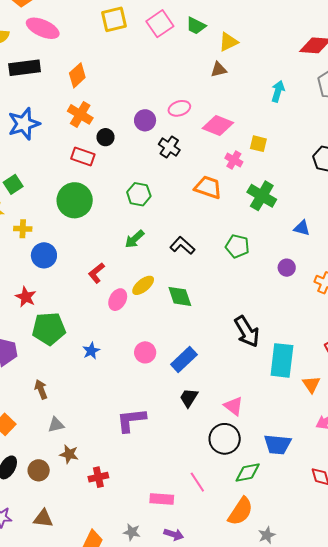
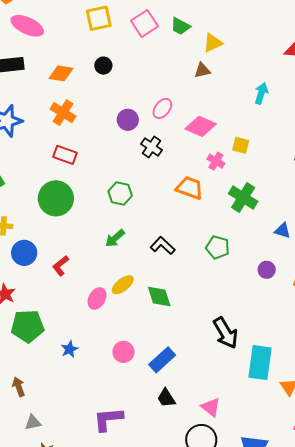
orange diamond: (77, 75) -> (61, 73), turned 50
pink ellipse: (179, 108) -> (162, 108), turned -35
black circle: (105, 137) -> (103, 66), moved
red L-shape: (96, 273) -> (61, 266), moved
black trapezoid: (189, 398) -> (166, 398), turned -65

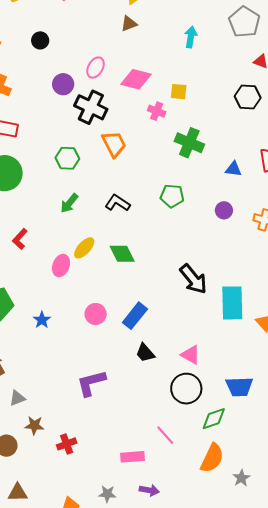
black circle: (103, 66) -> (40, 40), moved
black cross: (151, 147) -> (91, 107), size x1.5
orange trapezoid: (190, 188) -> (114, 144), moved, turned 52

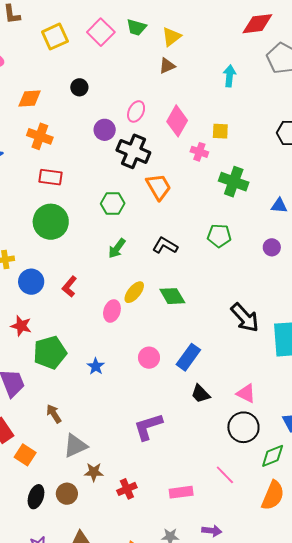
pink diamond: (136, 79) -> (177, 121), turned -72
gray triangle: (17, 398) -> (75, 446), size x1.5
pink rectangle: (132, 457) -> (181, 492), moved

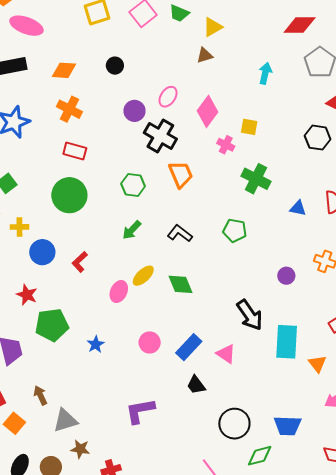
purple circle: (272, 247) -> (286, 276), moved
pink triangle: (246, 393) -> (226, 354), moved
brown arrow: (54, 414) -> (40, 395), moved

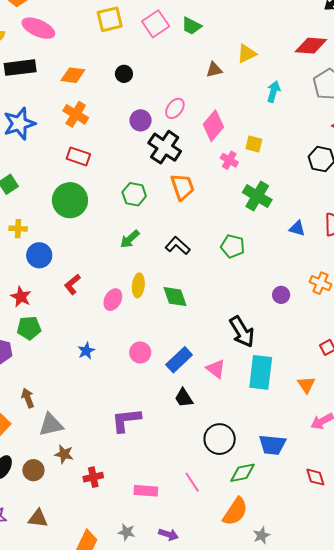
yellow triangle: (213, 27) -> (247, 54), moved
red L-shape: (80, 262) -> (72, 284), moved
yellow ellipse: (143, 276) -> (138, 285), turned -45
green pentagon: (52, 325) -> (29, 328), moved, size x0.7
cyan rectangle: (287, 342) -> (261, 372), moved

